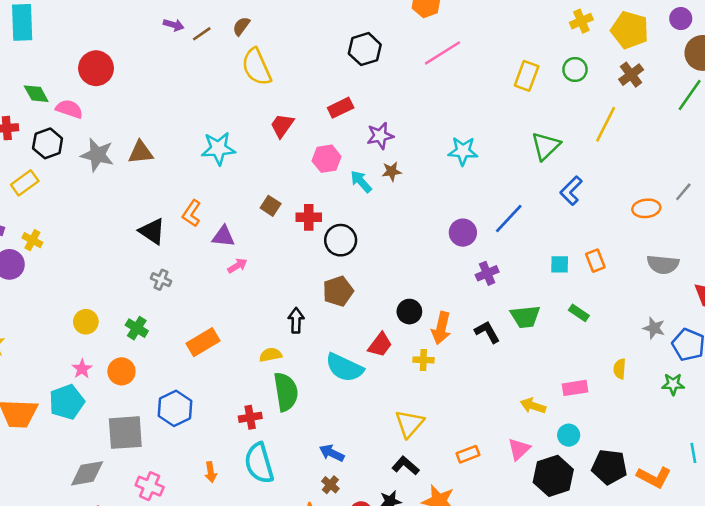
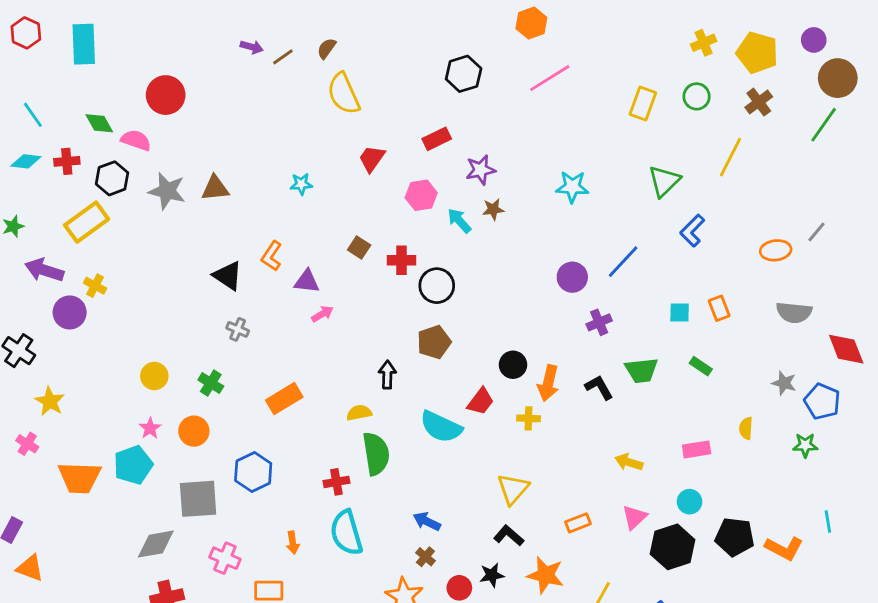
cyan star: (218, 148) -> (301, 184), size x0.6
yellow rectangle: (25, 183) -> (87, 222), size x1.4
yellow arrow: (533, 406) -> (629, 462), moved

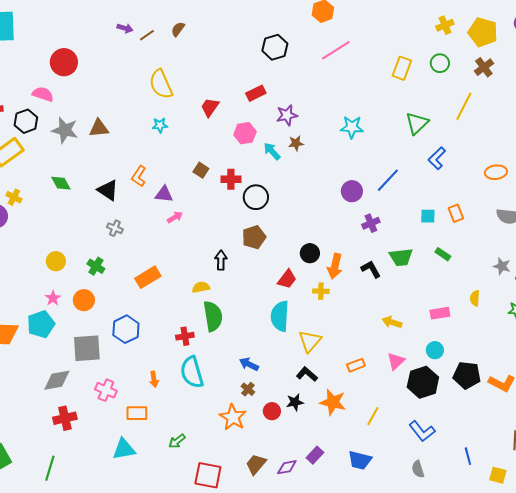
yellow semicircle: (344, 94) -> (161, 84), moved
green diamond: (99, 123) -> (61, 183), moved
cyan semicircle: (441, 427) -> (280, 316), moved, turned 68

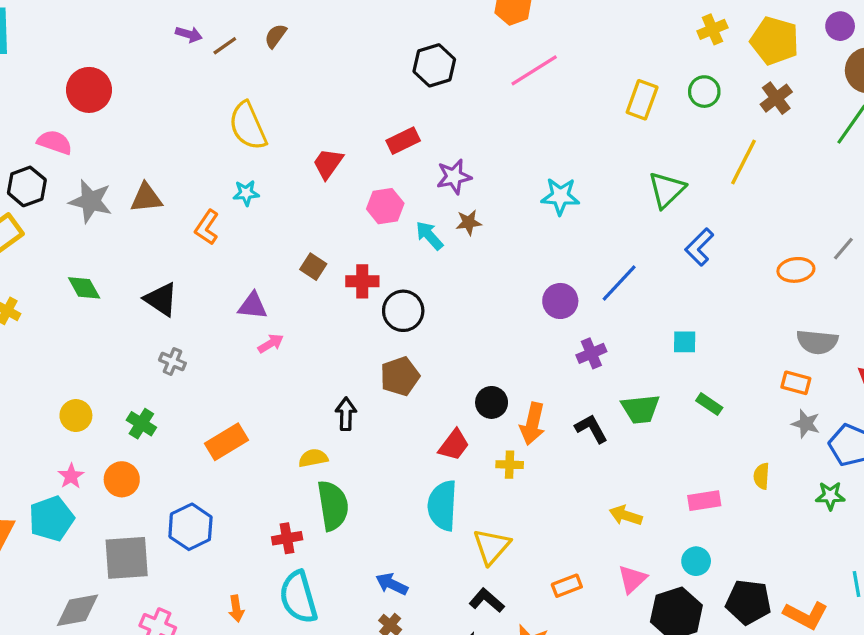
orange L-shape: (139, 176) -> (207, 227), moved
orange rectangle: (456, 213) -> (796, 383), moved, turned -54

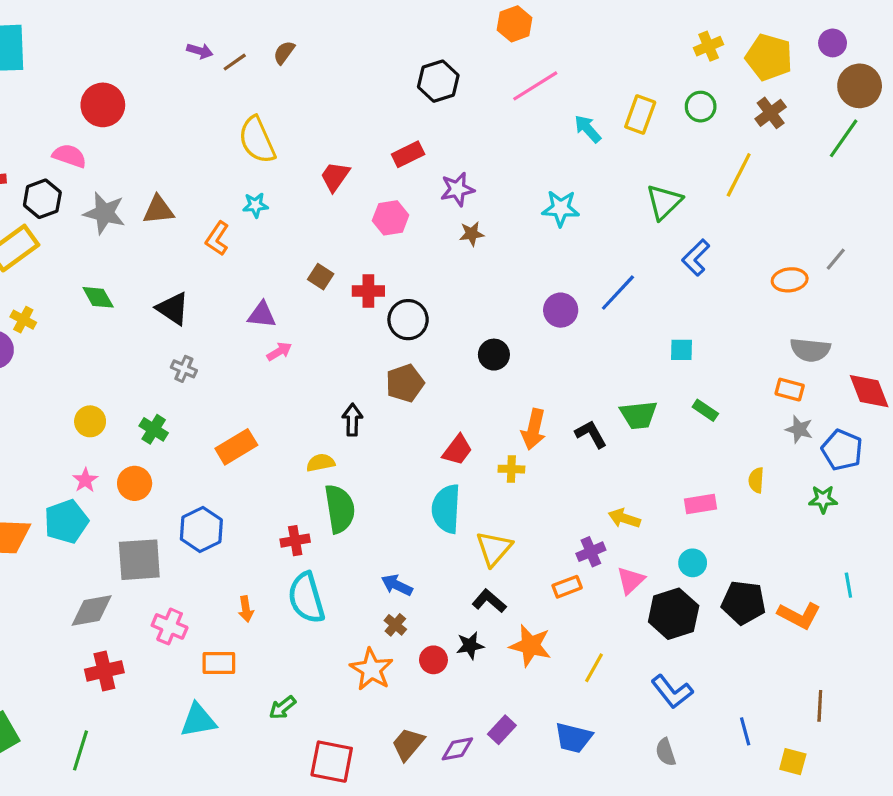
cyan arrow: (429, 236) -> (588, 129), moved
purple cross: (591, 353) -> (591, 552), moved
black circle: (492, 402) -> (494, 355), moved

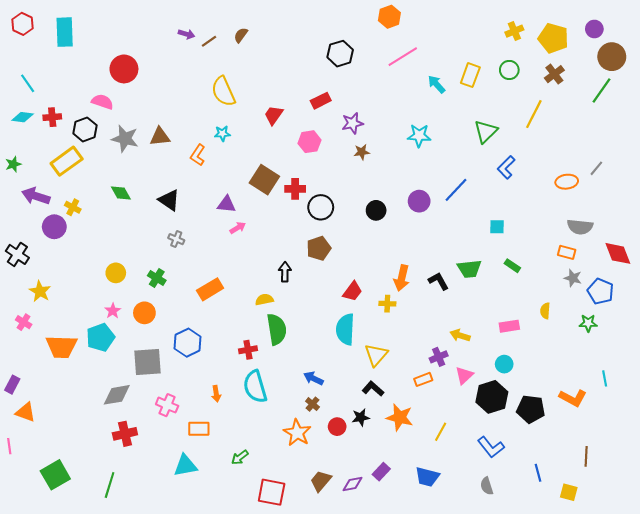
brown square: (321, 277) -> (264, 180), size x1.8
black circle: (494, 355) -> (376, 210), moved
black pentagon: (744, 603) -> (531, 409), moved

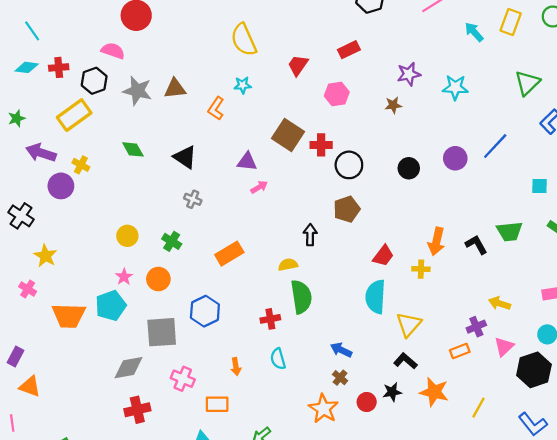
purple star: (352, 123) -> (409, 74), moved
cyan semicircle: (255, 387) -> (278, 359), size x0.6

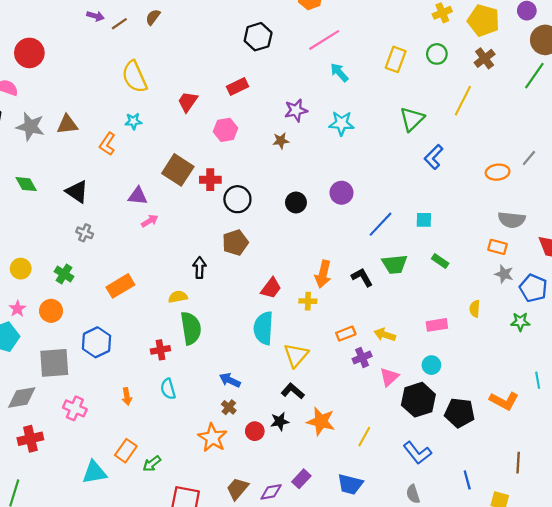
cyan arrow: (474, 32) -> (339, 72), moved
blue line: (495, 146) -> (380, 224), moved
orange rectangle: (460, 351) -> (346, 334), moved
orange rectangle: (217, 404) -> (126, 451), moved, turned -55

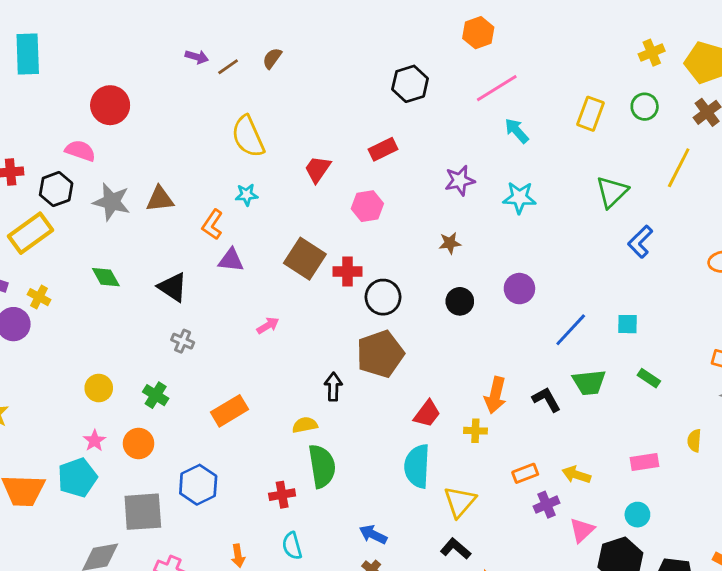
brown star: (281, 141) -> (450, 243), moved
purple triangle: (138, 196) -> (231, 260), moved
brown pentagon: (235, 243) -> (380, 354), size x1.4

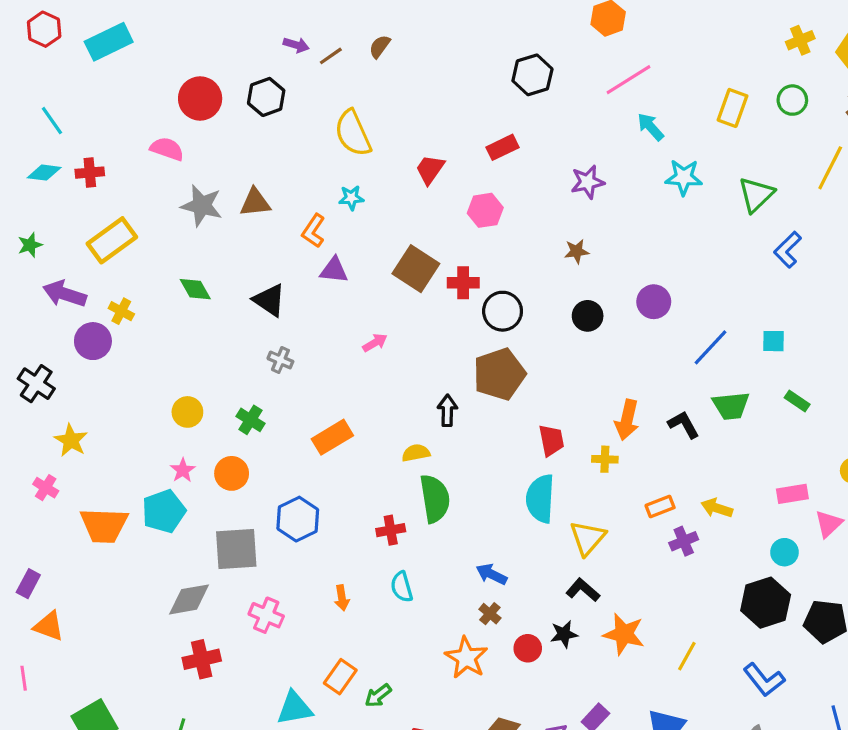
cyan rectangle: (28, 54) -> (109, 42), turned 66
black hexagon: (56, 189) -> (266, 97), moved
cyan star: (519, 198) -> (684, 177), moved
red trapezoid: (427, 414) -> (551, 440), turned -48
pink triangle: (582, 530) -> (829, 524), moved

